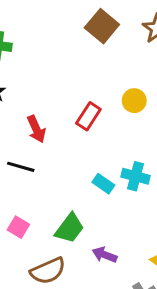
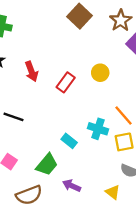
red arrow: (36, 129) -> (31, 71), moved
cyan rectangle: (103, 184) -> (69, 141), moved

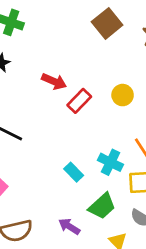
red arrow: (31, 71) -> (54, 81), moved, turned -54
green trapezoid: (47, 165) -> (102, 206), moved

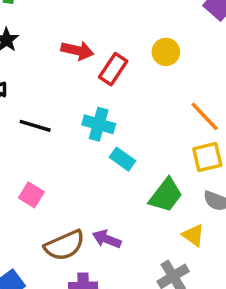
cyan cross: (110, 162) -> (99, 124), moved
purple arrow: (69, 226) -> (107, 239), moved

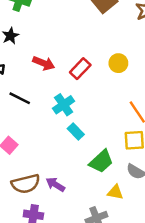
red arrow: (77, 51) -> (44, 63), moved
cyan cross: (99, 124) -> (64, 105), turned 30
yellow triangle: (193, 235) -> (115, 192), turned -35

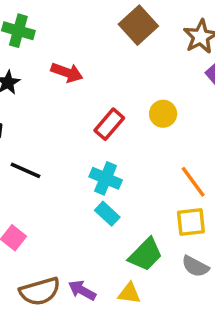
red arrow: (44, 63) -> (67, 73), moved
cyan cross: (64, 105) -> (106, 178), moved, turned -30
yellow triangle: (115, 192) -> (129, 293), moved

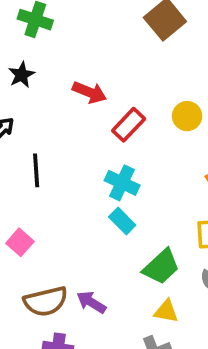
red arrow: (67, 73) -> (89, 92), moved
black line: (26, 170) -> (36, 170), turned 60
yellow triangle: (129, 293) -> (166, 311), moved

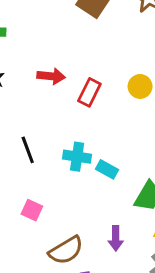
yellow circle: (187, 116) -> (140, 86), moved
cyan cross: (122, 183) -> (77, 157), moved
purple arrow: (91, 302) -> (116, 238), moved, turned -105

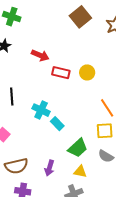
yellow circle: (140, 86) -> (87, 72), moved
red rectangle: (89, 92) -> (61, 73), turned 60

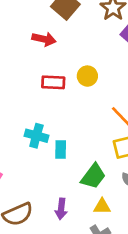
red arrow: (40, 55) -> (44, 39), moved
cyan rectangle: (57, 124) -> (61, 150), turned 56

